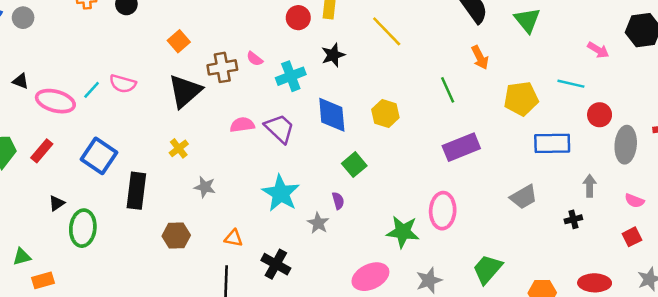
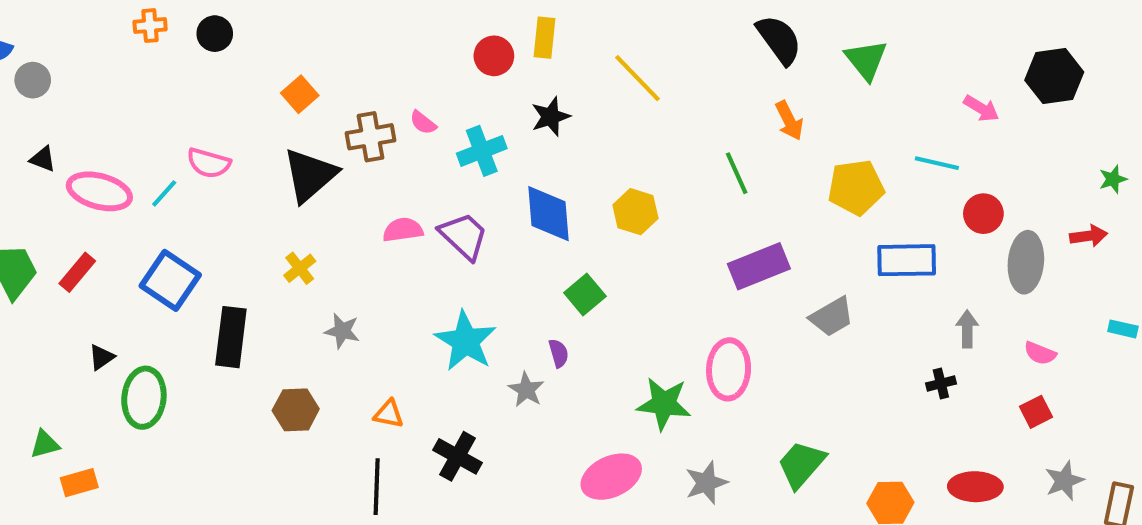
gray circle: (23, 18) -> (33, 80), moved
cyan line: (92, 90) -> (164, 193), moved
gray trapezoid: (524, 197) -> (832, 317), moved

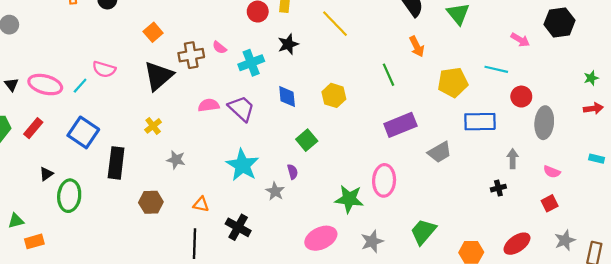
black triangle: (43, 159) -> (11, 85), moved, turned 32
blue diamond: (549, 214) -> (287, 97), size x0.7
red arrow: (1089, 236) -> (593, 109), moved
red ellipse: (975, 487) -> (517, 244), turned -36

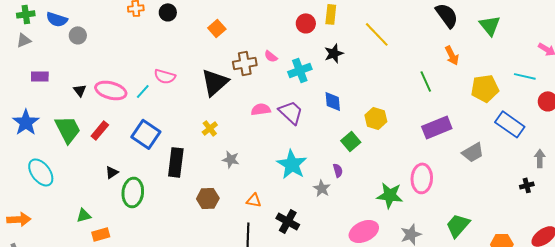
orange square: (153, 32) -> (217, 28), moved
yellow hexagon: (334, 95) -> (376, 118), moved
blue rectangle: (480, 122) -> (510, 124), turned 36

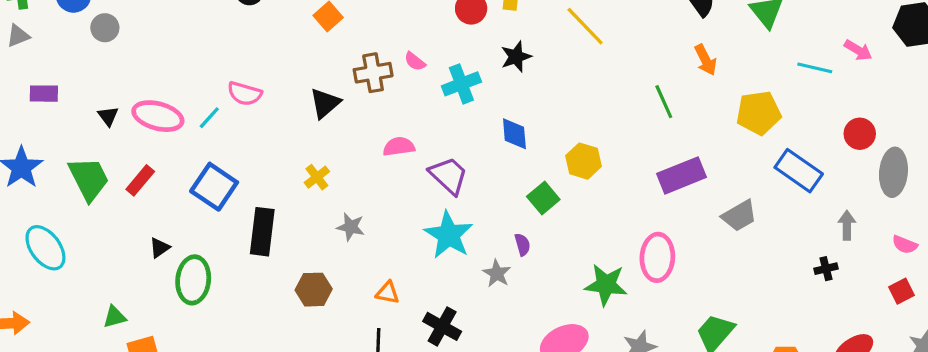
cyan line: (525, 76) -> (815, 68), moved
black triangle: (215, 82) -> (325, 103), size x0.7
purple trapezoid: (291, 112) -> (449, 175), moved

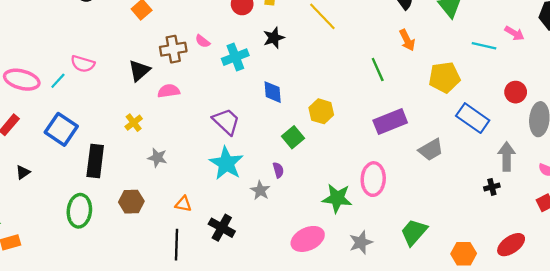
pink semicircle: (399, 147) -> (169, 91), moved
gray arrow: (847, 225) -> (507, 156), size x1.4
green ellipse: (193, 280) -> (79, 211), moved

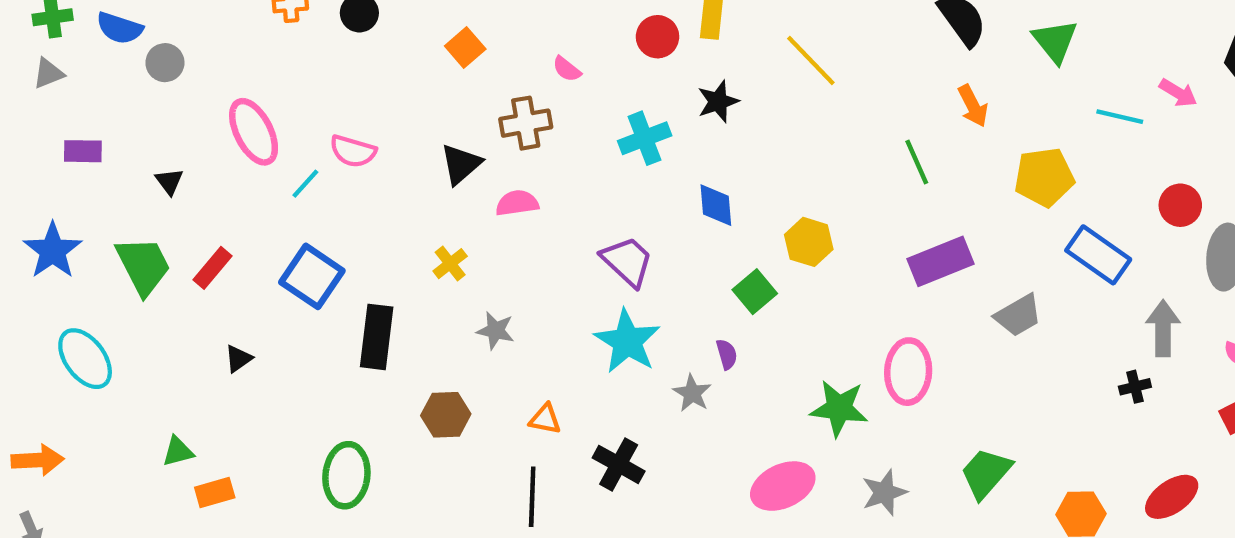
pink semicircle: (203, 41) -> (567, 69), moved
pink ellipse: (22, 80) -> (254, 132), moved, turned 48
green ellipse: (79, 211) -> (346, 475), moved

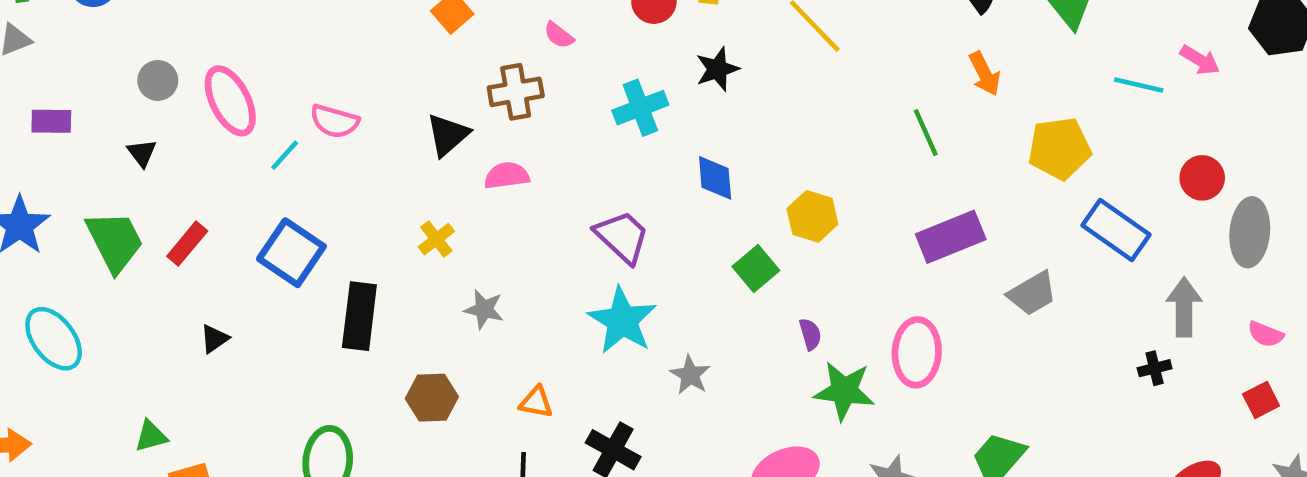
gray circle: (165, 63) -> (158, 80), moved
purple semicircle: (727, 354) -> (810, 334), moved

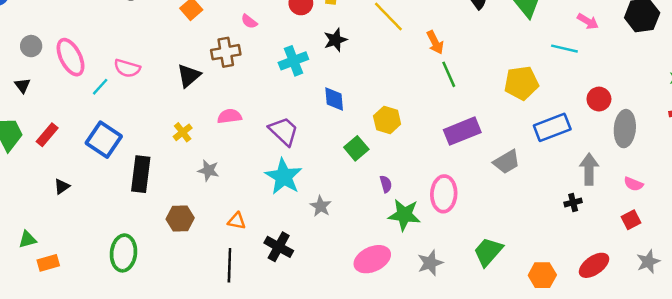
pink arrow: (1200, 60) -> (588, 21), moved
orange arrow: (985, 74) -> (435, 42), moved
pink semicircle: (507, 176) -> (229, 116), moved
blue rectangle: (1116, 230) -> (552, 127), turned -56

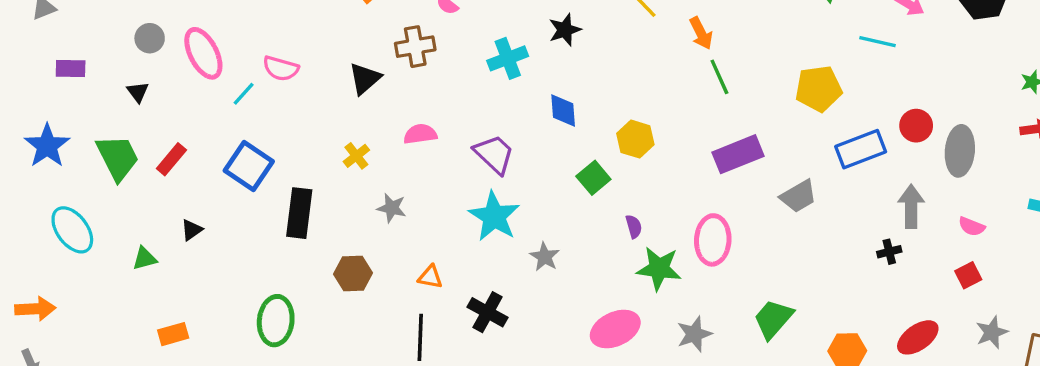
red circle: (599, 99) -> (916, 126), moved
green triangle: (27, 239) -> (145, 258), moved

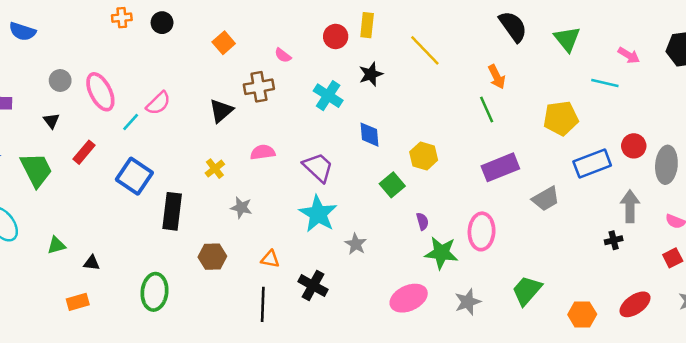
orange arrow: (701, 33) -> (497, 77), moved
cyan cross: (508, 58) -> (328, 96), turned -36
pink semicircle: (281, 68) -> (158, 103), turned -60
red rectangle: (171, 159) -> (84, 152), moved
black triangle: (192, 230) -> (92, 263), moved, turned 42

